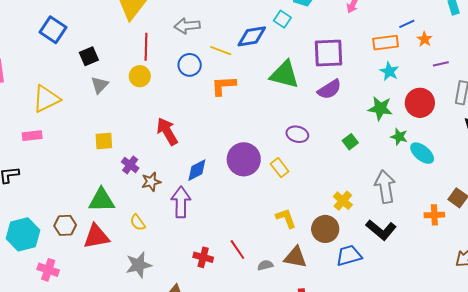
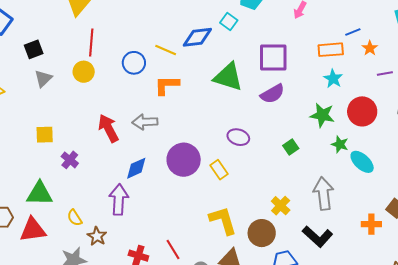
gray arrow: (187, 26) -> (145, 122), moved
brown star: (151, 182) -> (97, 236), moved, turned -30
yellow L-shape: (286, 218) -> (223, 220), size x1.4

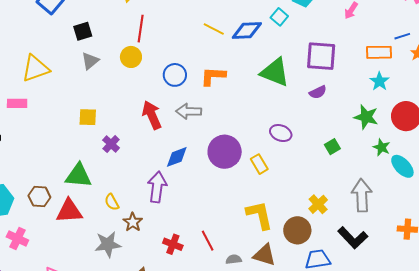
yellow line: (166, 50) -> (214, 29), moved
blue circle: (134, 63) -> (175, 75), moved
purple semicircle: (272, 94) -> (318, 92), size x0.7

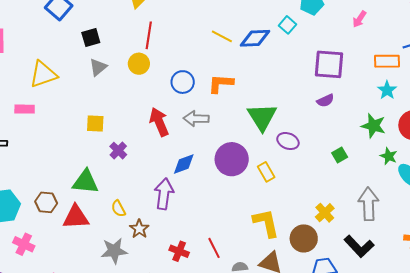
green triangle: (275, 72) -> (262, 117), moved, turned 36

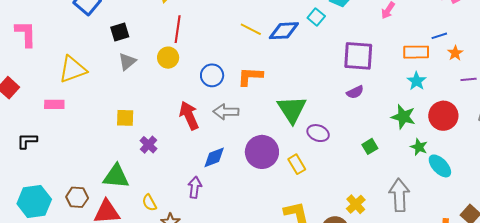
purple arrow: (164, 194) -> (195, 187), size x0.7

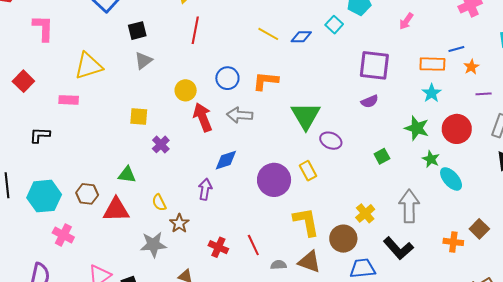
blue diamond: (284, 31) -> (301, 37), size x0.7
yellow circle: (168, 58) -> (186, 90), moved
purple circle: (262, 152) -> (274, 180), moved
green triangle: (116, 176) -> (127, 175), size x0.7

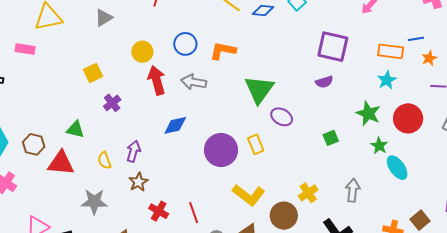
yellow square: (139, 117) -> (93, 73), turned -36
purple arrow: (205, 189) -> (133, 151), moved
gray arrow: (409, 206) -> (353, 190), size x0.7
yellow L-shape: (306, 222) -> (249, 195), turned 132
brown star: (179, 223) -> (138, 182), moved

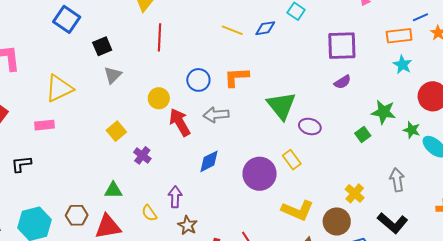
green star: (368, 113) -> (384, 112), moved

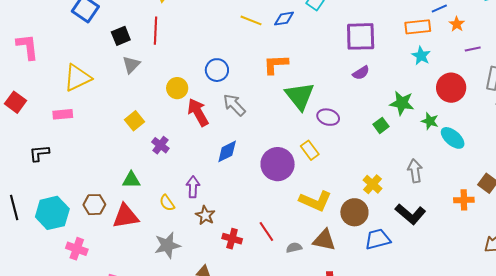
red line: (159, 37) -> (155, 31), moved
orange L-shape: (236, 77) -> (276, 64), moved
gray arrow: (216, 115) -> (234, 105), turned 50

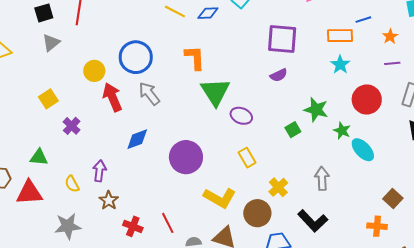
orange star: (457, 24) -> (390, 36), moved
orange L-shape: (276, 64) -> (195, 58), turned 84
blue circle: (217, 70) -> (136, 57), size x1.4
yellow rectangle: (310, 150) -> (247, 158), moved
orange cross: (464, 200) -> (377, 226), moved

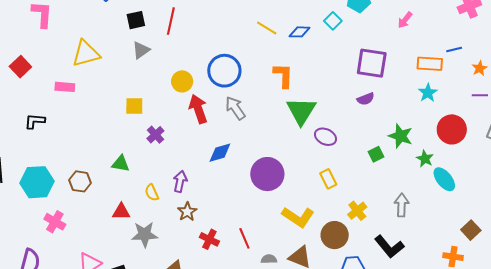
yellow square: (48, 99) -> (134, 106), turned 30
red triangle: (29, 193) -> (121, 212), moved, size x0.7

